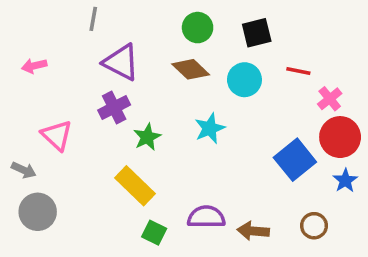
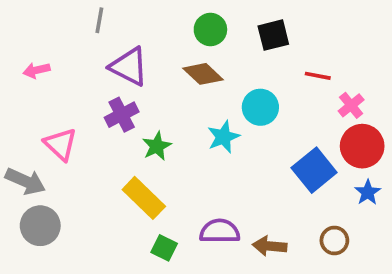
cyan circle: (244, 80) -> (260, 107), moved
gray arrow: (24, 170) -> (25, 181), size x1.5

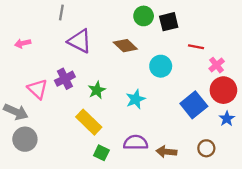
green circle: (210, 30) -> (144, 16), moved
purple cross: (122, 115) -> (65, 79), moved
cyan star: (223, 137) -> (136, 99), moved

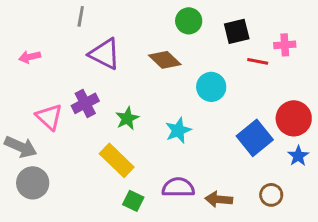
black square: (169, 22) -> (237, 31), moved
pink cross: (217, 65) -> (285, 45), moved, turned 35

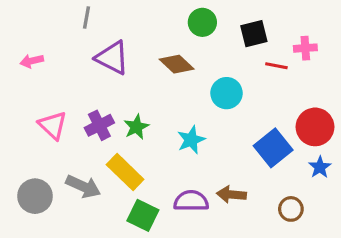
purple cross: (85, 103) -> (99, 125), moved
gray arrow: (21, 147) -> (83, 186), moved
brown arrow: (219, 199) -> (231, 195), moved
green square: (133, 201) -> (143, 215), size x1.4

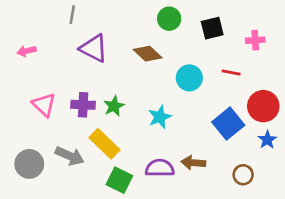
red line: (276, 66) -> (231, 72), moved
purple cross: (99, 125) -> (83, 105), turned 30

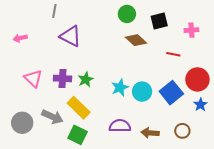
brown diamond: (148, 54) -> (136, 40), moved
cyan circle: (189, 78) -> (142, 92), moved
brown arrow: (193, 163) -> (150, 133), moved
green square: (119, 180) -> (78, 135), moved

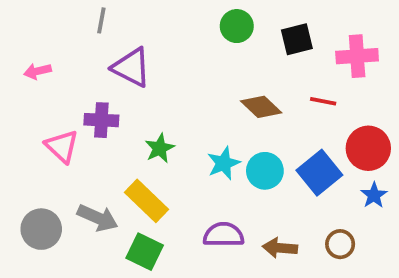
pink cross: (191, 30) -> (357, 56), size x1.5
brown diamond: (136, 40) -> (261, 107), moved
purple cross: (62, 78) -> (101, 120), moved

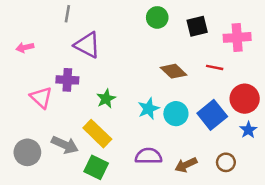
brown arrow: (280, 248) -> (186, 165), turned -30

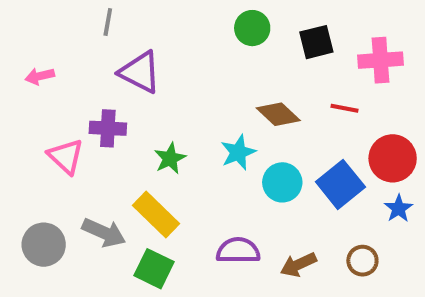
cyan star: (148, 109) -> (238, 152), moved

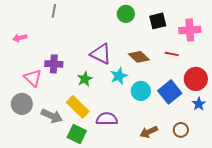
purple triangle: (140, 72) -> (101, 54), moved
gray circle: (44, 245) -> (22, 104), moved
purple semicircle: (238, 251) -> (107, 119), moved

